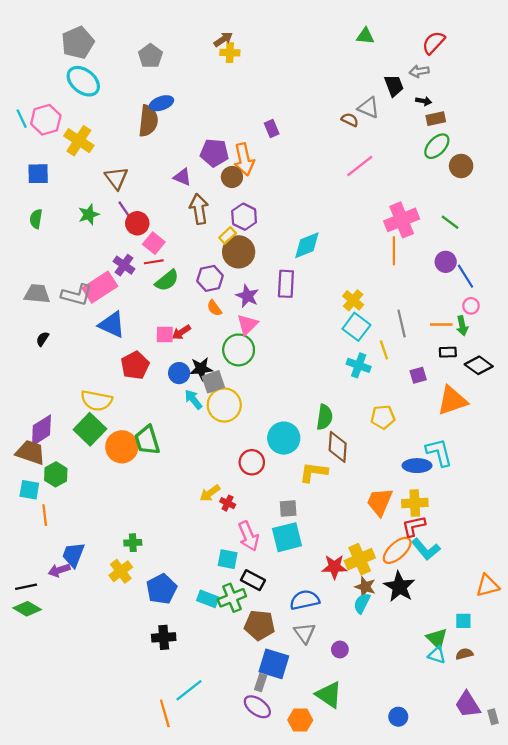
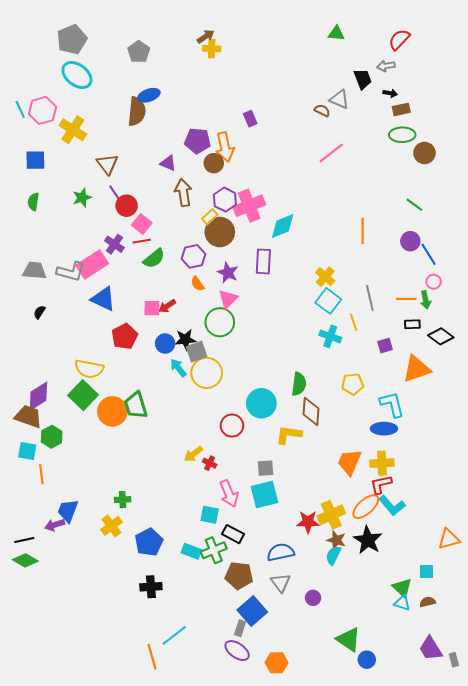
green ellipse: (437, 146) -> (402, 135), turned 45
pink cross: (402, 220) -> (249, 206), moved
cyan L-shape: (439, 452) -> (392, 404), moved
blue square: (274, 664) -> (252, 611), turned 32
green triangle: (329, 695) -> (349, 639), moved

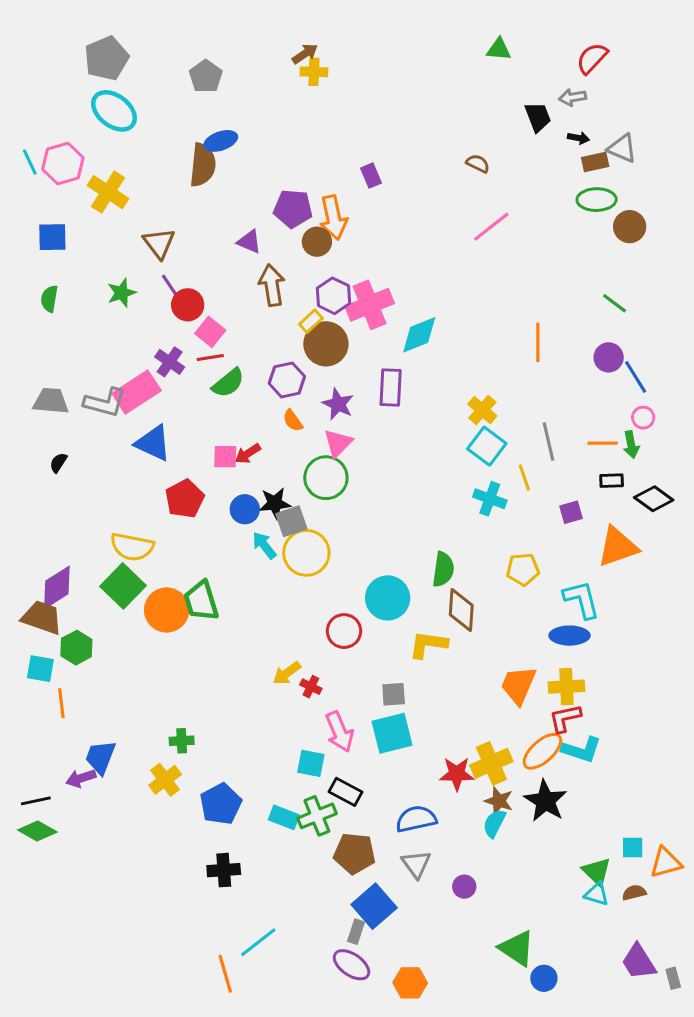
gray triangle: (339, 99) -> (622, 148), moved
cyan L-shape: (392, 506) -> (582, 750), turned -32
orange triangle: (449, 539) -> (666, 863), moved

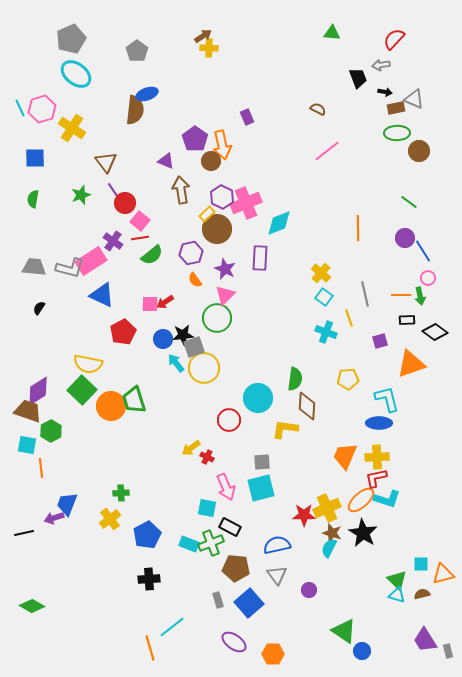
purple pentagon: (293, 209) -> (195, 139), turned 30
cyan square: (487, 446) -> (324, 297), size x0.7
green diamond: (37, 831) -> (32, 606), moved
gray rectangle: (356, 932) -> (218, 600), moved, turned -35

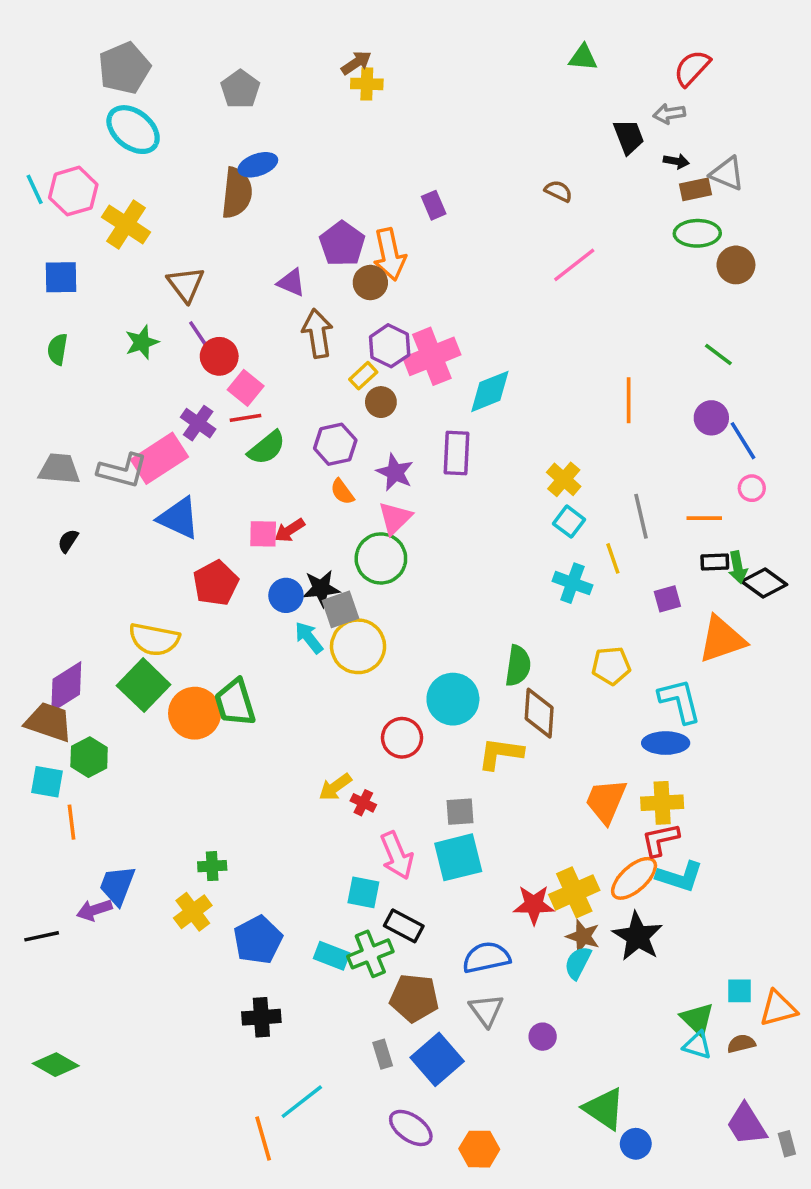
brown circle: (217, 229) -> (381, 402), size x0.6
green arrow: (420, 296) -> (738, 567), moved

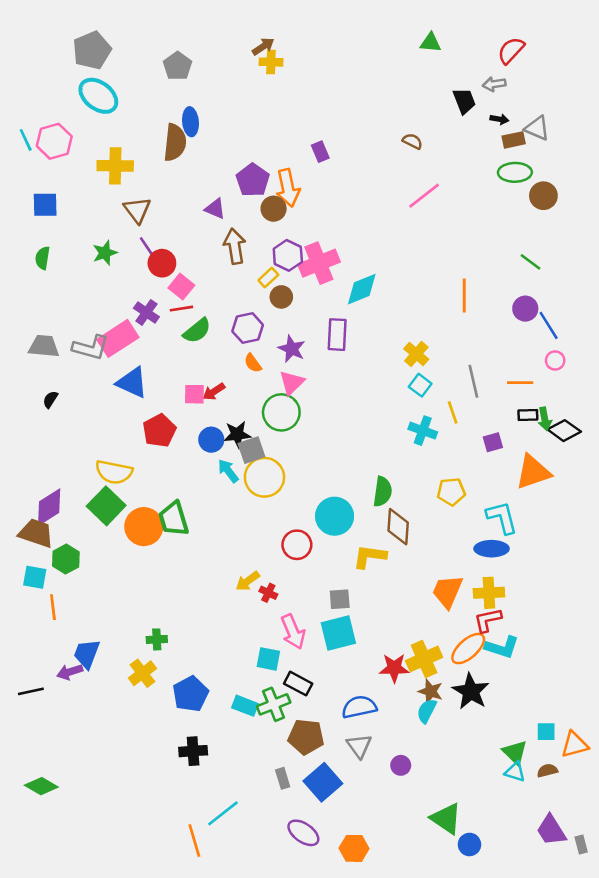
blue ellipse: (258, 165) -> (191, 122), turned -76
yellow cross: (126, 225) -> (115, 166), moved, turned -32

